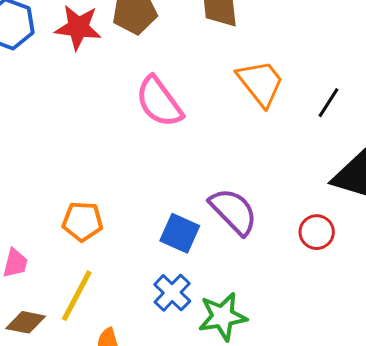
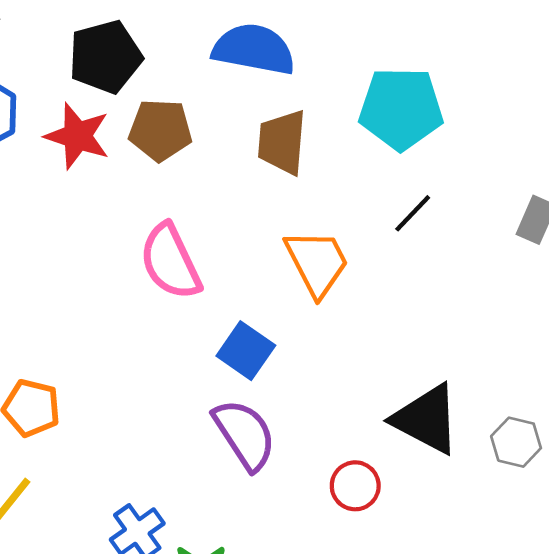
black line: (329, 103) -> (413, 213), moved
blue square: (180, 233) -> (246, 351), moved

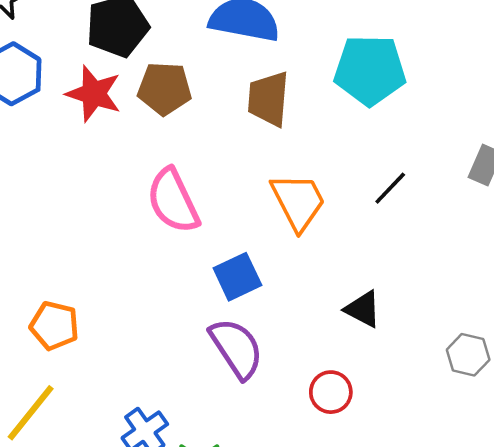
black line: (413, 213) -> (390, 188), moved
blue square: (246, 351) -> (237, 277), turned 30
black triangle: (426, 419) -> (363, 309), moved, size x0.6

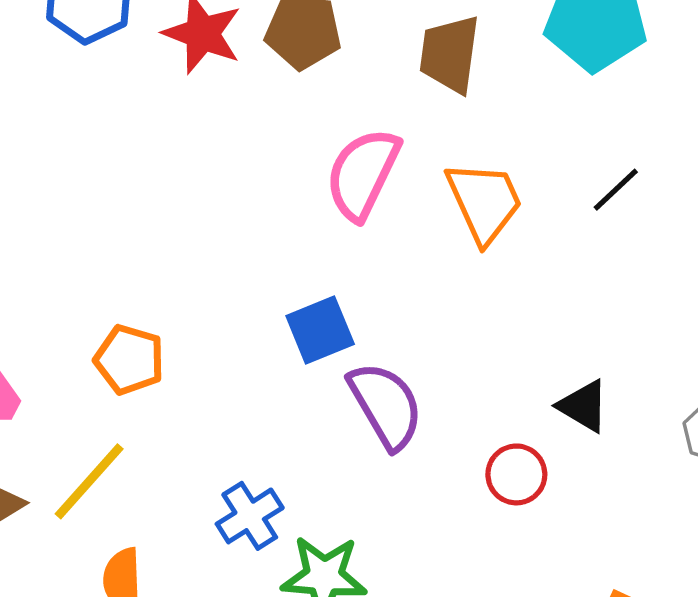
pink semicircle: (173, 201) -> (363, 174), moved, turned 48
blue square: (237, 277) -> (320, 330), moved
black triangle: (363, 309) -> (583, 406), moved

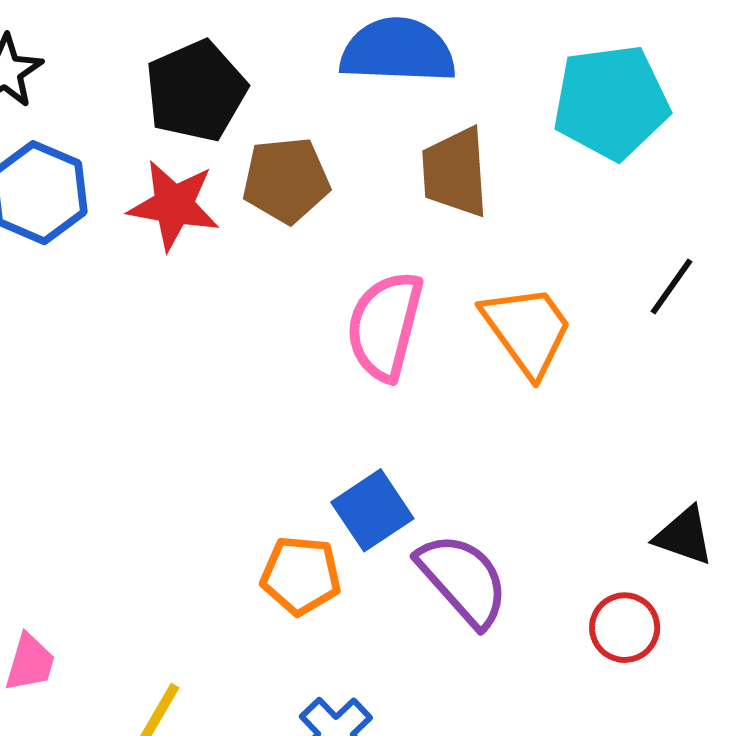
orange pentagon: (129, 360) -> (301, 575), moved

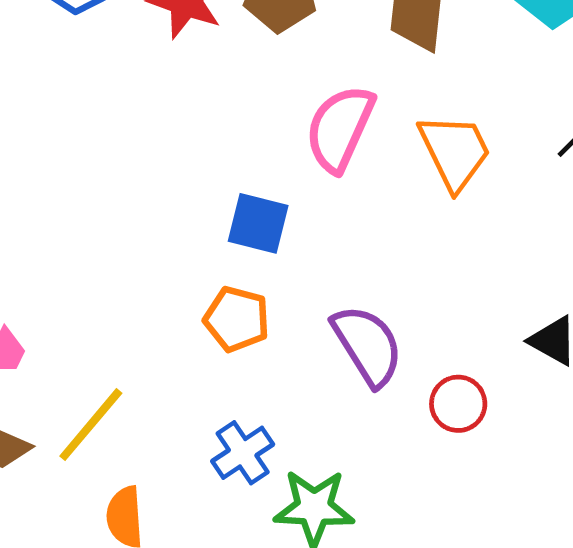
blue square: (372, 510) -> (258, 223), moved, turned 38
red circle: (625, 628) -> (458, 404), moved

